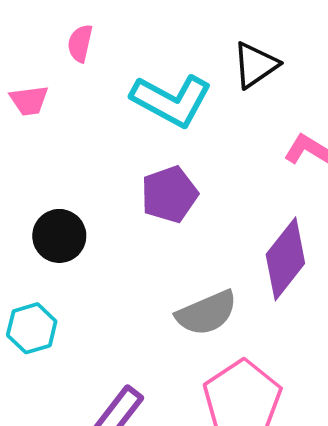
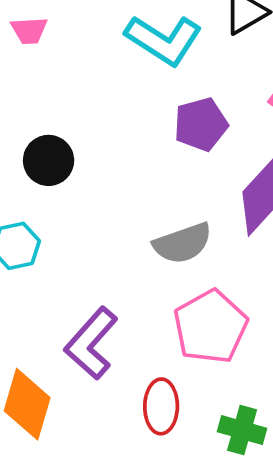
purple pentagon: (169, 194) -> (201, 124), moved

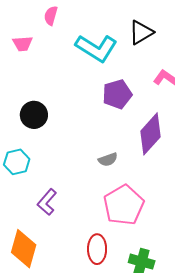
gray semicircle: (183, 243) -> (108, 159), size x0.6
purple L-shape: (91, 343) -> (47, 202), moved, size x0.7

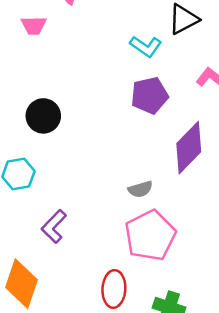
cyan L-shape: (96, 48) -> (146, 46), moved, size x0.6
gray semicircle: (108, 159) -> (140, 189), moved

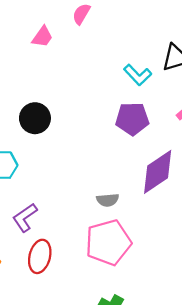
pink trapezoid: (34, 26) -> (42, 37), turned -65
red ellipse: (114, 289) -> (40, 256), moved

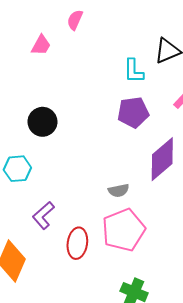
cyan L-shape: (138, 75) -> (134, 71), turned 50
red ellipse: (40, 256) -> (77, 243), moved

